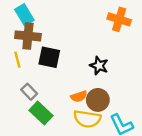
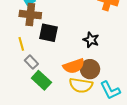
yellow line: (17, 60) -> (21, 44), moved
orange semicircle: (79, 96) -> (74, 66), size x1.5

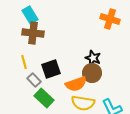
black square: (49, 33) -> (51, 69), moved, turned -30
brown circle: (90, 69) -> (92, 73), moved

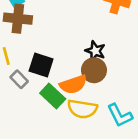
black square: (51, 69) -> (41, 65), turned 36
green rectangle: (44, 98) -> (53, 96), moved

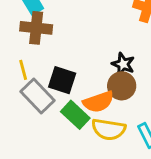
gray rectangle: (19, 79) -> (38, 96), size x1.6

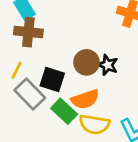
yellow line: (23, 70) -> (17, 70), turned 42
brown circle: (122, 86) -> (86, 62), moved

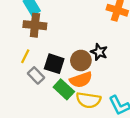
brown circle: (86, 62) -> (81, 60), moved
gray rectangle: (30, 94) -> (36, 75), size x0.7

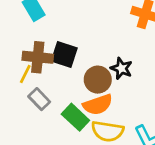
brown cross: (35, 25) -> (38, 57), moved
black square: (54, 64) -> (64, 54), moved

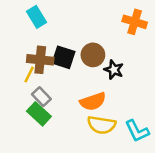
brown circle: (98, 80) -> (93, 55), moved
green rectangle: (75, 117) -> (39, 114), moved

